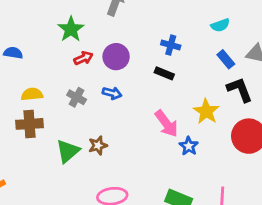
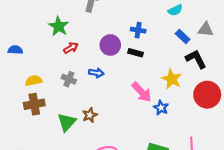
purple circle: (116, 57) -> (110, 45), moved

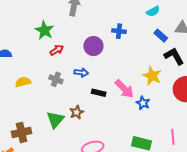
black rectangle: (136, 53) -> (99, 93), moved
brown cross: (34, 104) -> (22, 132), moved

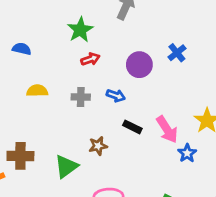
blue cross: (119, 31) -> (177, 53), turned 32
gray cross: (56, 79) -> (81, 97), turned -32
green triangle: (55, 120) -> (66, 166), moved

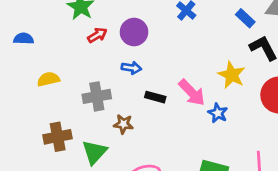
purple circle: (139, 65) -> (134, 32), moved
gray cross: (81, 97) -> (97, 96), moved, size x1.4
brown star: (98, 146) -> (123, 124), turned 30
brown cross: (20, 156) -> (58, 137), moved

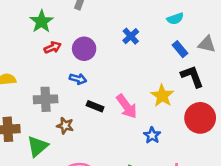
blue star: (218, 113) -> (152, 135), moved

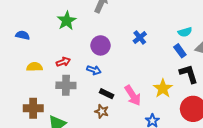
cyan semicircle: (175, 19) -> (185, 32), moved
red arrow: (53, 47) -> (63, 62), moved
brown star: (65, 126) -> (102, 111), moved

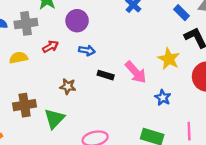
purple circle: (101, 45) -> (77, 21), moved
gray cross: (66, 85) -> (26, 23), moved
brown star: (102, 111) -> (68, 86), moved

